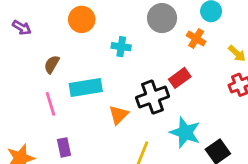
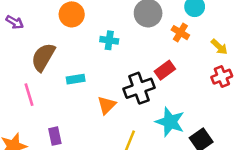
brown semicircle: (52, 64) -> (43, 57), size x1.6
cyan rectangle: (86, 88) -> (76, 79), size x0.6
pink line: (50, 104) -> (29, 95), moved

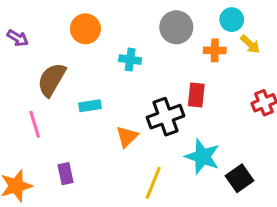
orange cross: (180, 33) -> (215, 50), turned -30
yellow arrow: (219, 47) -> (250, 44), moved
red rectangle: (165, 70) -> (196, 95), turned -48

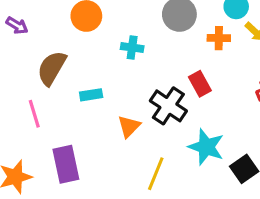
red rectangle: (196, 95) -> (200, 84), turned -35
black cross: (166, 117) -> (168, 106), turned -36
purple rectangle: (65, 174) -> (66, 164), size x1.6

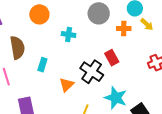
brown semicircle: (52, 68) -> (17, 48), turned 140
cyan rectangle: (91, 95) -> (42, 65), turned -64

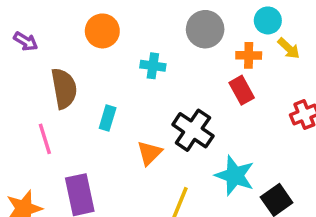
red rectangle: (112, 58) -> (242, 90), moved

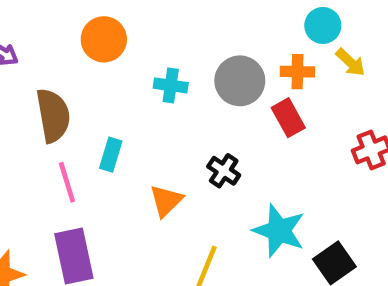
gray circle: (205, 29) -> (240, 81), moved
black cross: (193, 130) -> (224, 171), size x0.6
pink line: (45, 139) -> (67, 182), moved

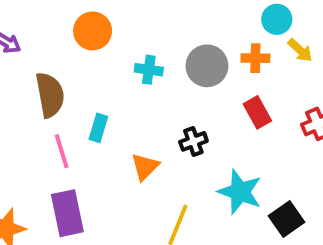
red rectangle: (288, 118) -> (257, 112), moved
black cross: (224, 171) -> (193, 141), turned 36

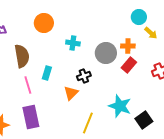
orange cross: (255, 58) -> (128, 46), moved
gray circle: (207, 66) -> (106, 53), moved
red rectangle: (257, 112) -> (129, 65), turned 70
black cross: (193, 141) -> (84, 76), moved

